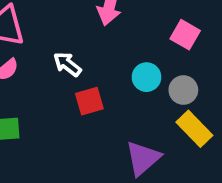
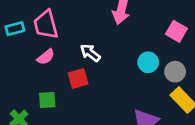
red square: (89, 101) -> (78, 78), moved

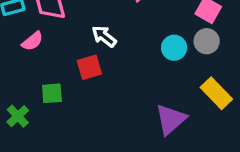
pink semicircle: (46, 57) -> (32, 41), moved
gray circle: (175, 72) -> (207, 41), moved

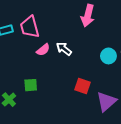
pink semicircle: (32, 41) -> (43, 50), moved
red square: (89, 67) -> (83, 86), moved, turned 35

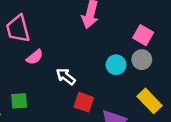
white arrow: (64, 49) -> (66, 76), moved

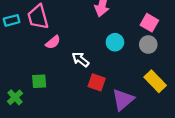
cyan circle: (116, 65) -> (115, 42), moved

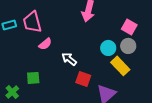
cyan circle: (115, 42) -> (108, 48), moved
yellow rectangle: (155, 81) -> (120, 66), moved

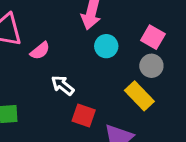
pink semicircle: (45, 44) -> (40, 51), moved
cyan circle: (108, 48) -> (106, 46), moved

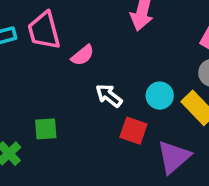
cyan circle: (106, 46) -> (160, 96), moved

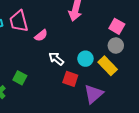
green square: (46, 129) -> (20, 78), turned 32

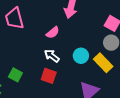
pink semicircle: (41, 35) -> (53, 33), moved
red square: (70, 79) -> (49, 76), moved

